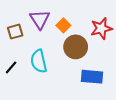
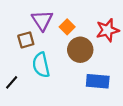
brown square: (15, 32) -> (26, 40), moved
black line: (11, 67) -> (12, 82), moved

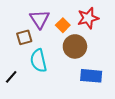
red star: (107, 30) -> (88, 18), moved

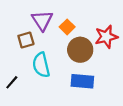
red star: (88, 18) -> (106, 37), moved
blue rectangle: (91, 76) -> (82, 81), moved

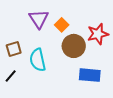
brown square: (26, 40) -> (14, 49), moved
blue rectangle: (82, 81) -> (90, 75), moved

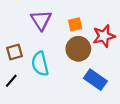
orange square: (62, 25) -> (75, 24), moved, turned 32
blue rectangle: (90, 75) -> (95, 80), turned 30

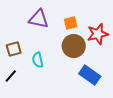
purple triangle: (41, 20) -> (39, 19), turned -45
cyan semicircle: (40, 64) -> (38, 60), size x0.7

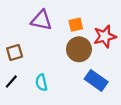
cyan semicircle: (38, 60) -> (41, 83), moved

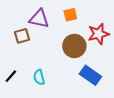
orange square: (76, 25) -> (70, 15), moved
brown square: (15, 52) -> (22, 36), moved

